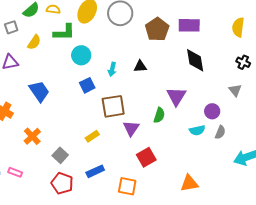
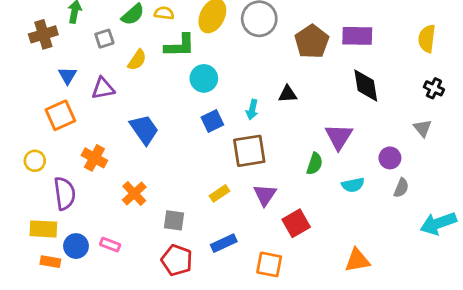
cyan arrow: (112, 69) -> (252, 110), moved
purple triangle: (131, 128) -> (265, 195), moved
cyan semicircle: (197, 130) -> (353, 185), moved
gray square: (60, 155) -> (174, 220), turned -35

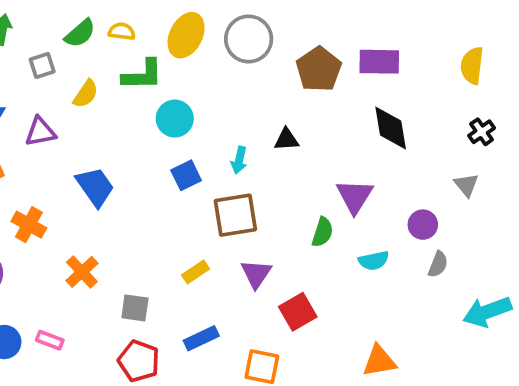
black cross: (434, 88) -> (482, 132), turned 30

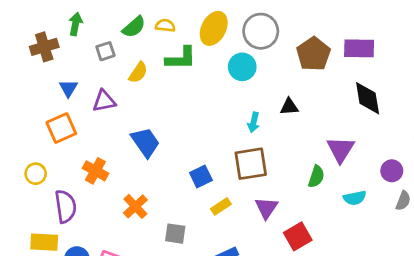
cyan circle: (175, 119) -> (242, 67), moved
blue square: (186, 175) -> (201, 177), moved

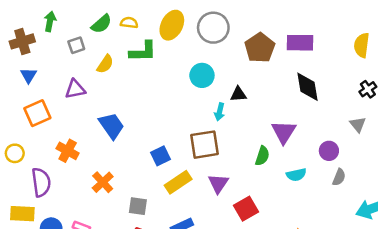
cyan circle: (242, 67) -> (202, 75), moved
blue triangle: (68, 88) -> (29, 75), moved
cyan arrow: (254, 122) -> (220, 112), moved
yellow rectangle: (221, 206) -> (178, 182), size x1.5

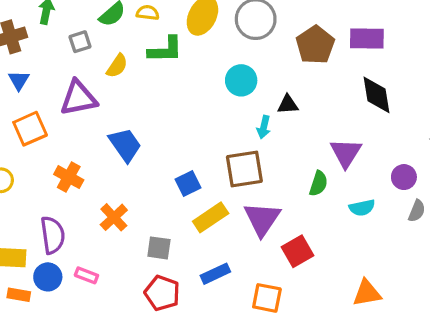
purple triangle: (75, 89) -> (78, 98), size x1.4
purple semicircle: (41, 182) -> (53, 235), moved
purple triangle: (218, 183) -> (262, 219), size x1.4

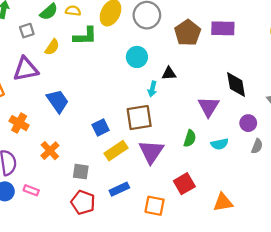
black diamond: (377, 95) -> (236, 85), moved
green semicircle: (319, 183) -> (190, 138), moved
red square: (298, 251) -> (184, 184), moved

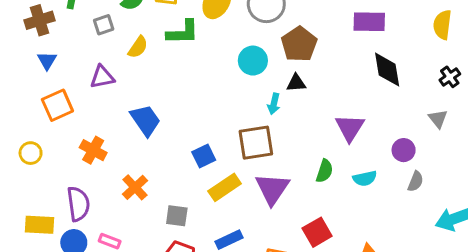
brown pentagon: (188, 33) -> (299, 44), moved
purple triangle: (26, 69) -> (102, 77), size x0.7
black diamond: (236, 85) -> (387, 70), moved

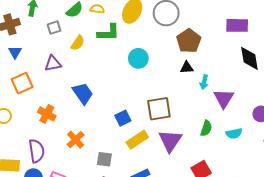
cyan circle: (253, 61) -> (138, 58), moved
cyan arrow: (274, 104) -> (204, 82), moved

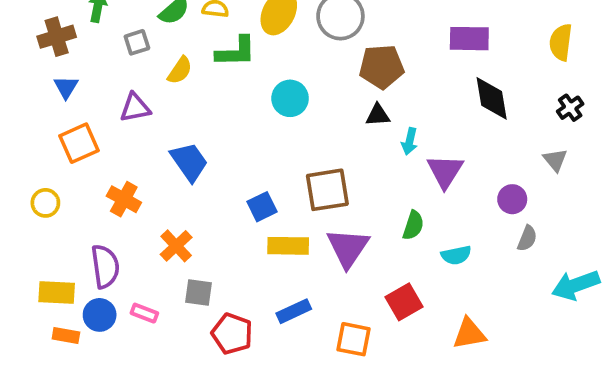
brown pentagon: (189, 41) -> (382, 67), turned 30
cyan semicircle: (234, 133) -> (456, 255), moved
yellow rectangle: (137, 140) -> (288, 246), turned 35
gray square: (104, 159) -> (199, 293), moved

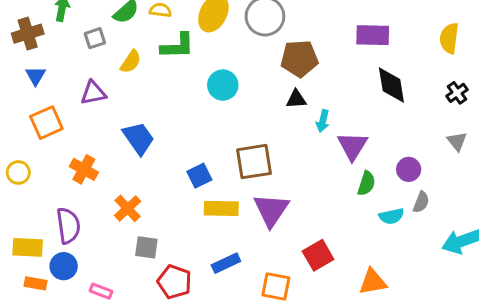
gray triangle: (555, 160) -> (457, 141), moved
green semicircle: (413, 225) -> (366, 183), moved
cyan semicircle: (456, 255) -> (391, 216), moved
pink rectangle: (144, 313) -> (101, 291), moved

